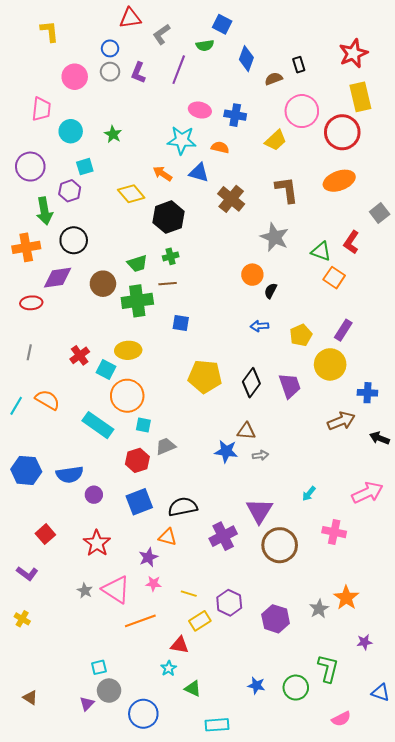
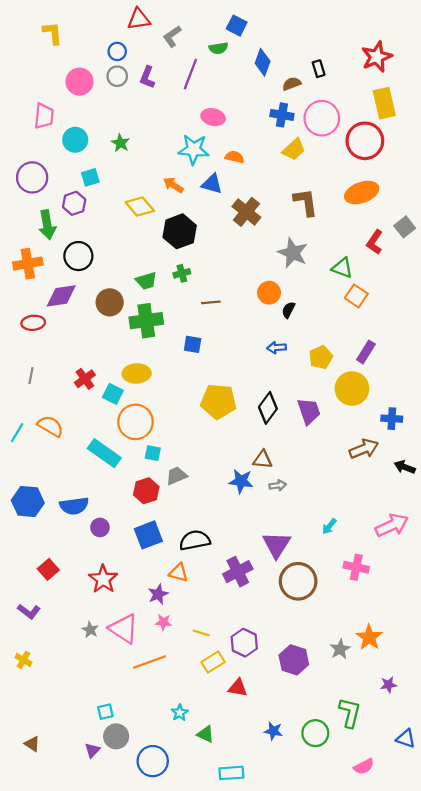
blue cross: (235, 115) -> (282, 115), moved
red L-shape: (351, 242) -> (375, 242), moved
brown line: (168, 284) -> (211, 302), moved
red triangle: (180, 645) -> (238, 688), moved

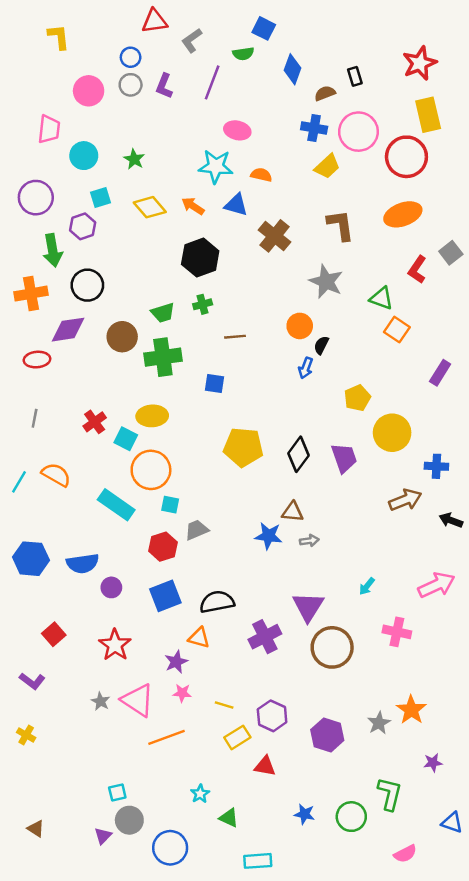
yellow diamond: (140, 207) -> (150, 207), moved
blue arrow: (277, 348) -> (306, 368), moved, turned -66
purple rectangle: (366, 352) -> (440, 373), moved

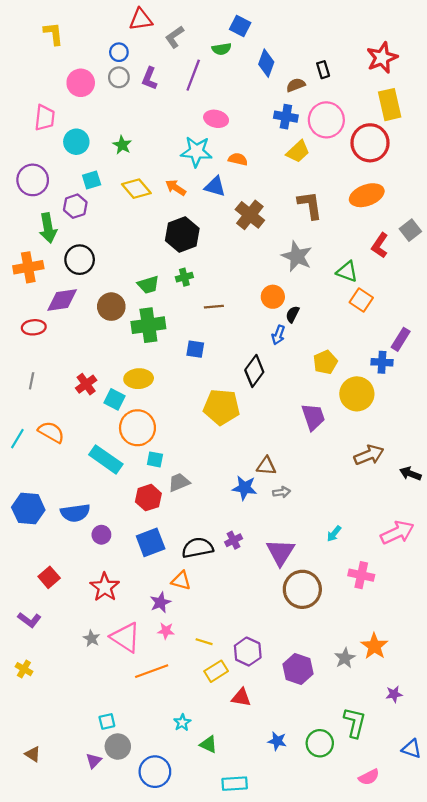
black diamond: (298, 454) -> (254, 371), moved
blue cross: (436, 466) -> (382, 362), moved
purple cross: (265, 637) -> (234, 540), moved, size x0.6

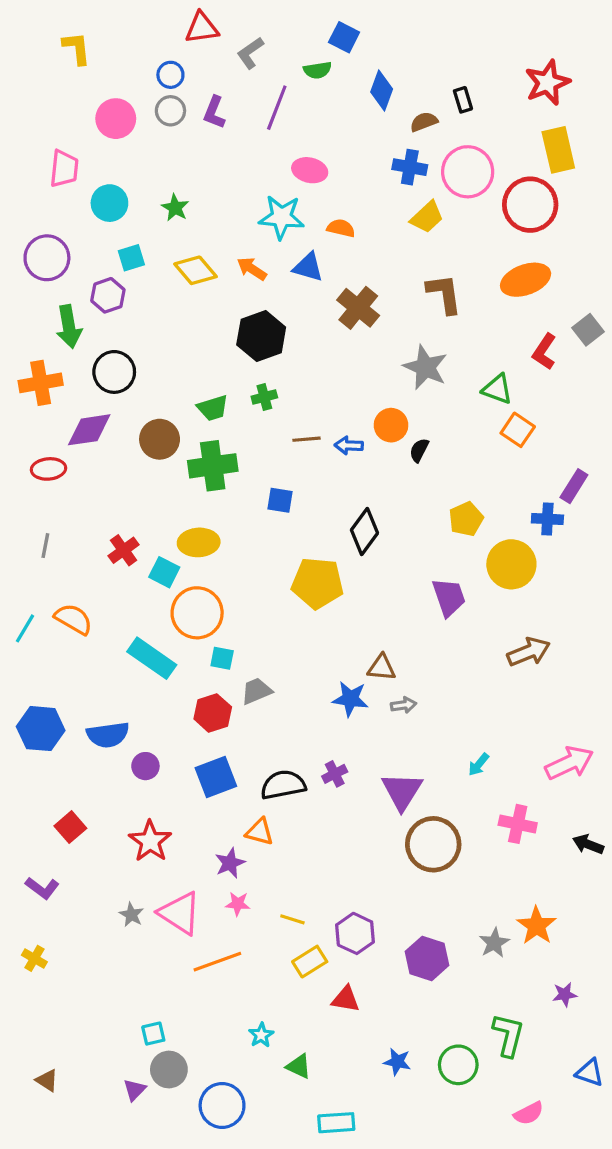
blue arrow: (278, 335) -> (349, 445), moved, turned 72
black arrow: (410, 474) -> (588, 844), moved

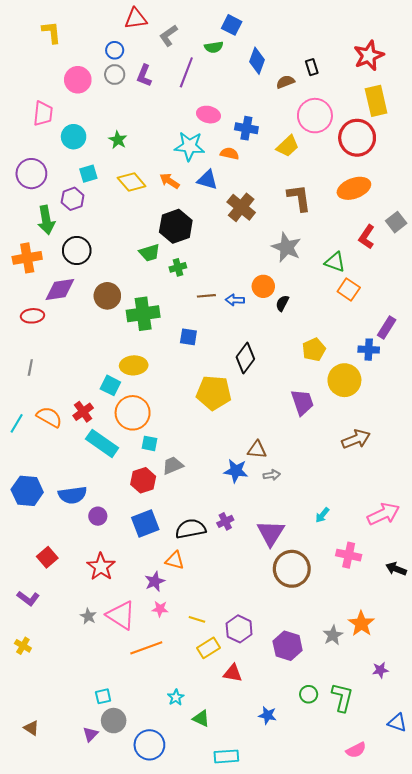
blue cross: (410, 167) -> (246, 128), moved
green trapezoid: (213, 408) -> (149, 253), moved
red cross: (124, 550) -> (83, 412), moved
green circle: (458, 1065) -> (309, 694), moved, size x0.7

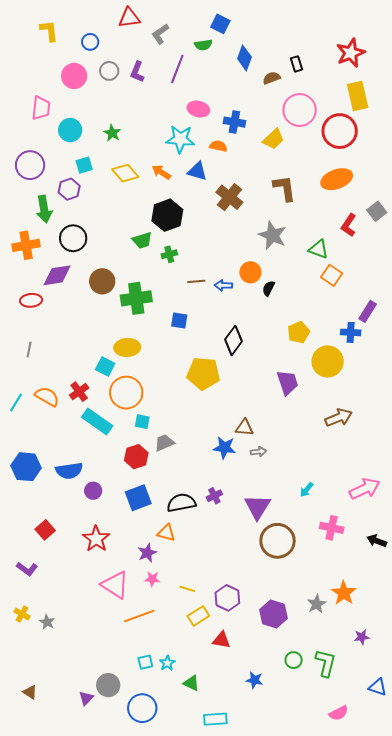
blue circle: (115, 50) -> (90, 42), moved
gray star: (88, 616) -> (47, 622), moved
cyan square: (103, 696) -> (145, 662), moved

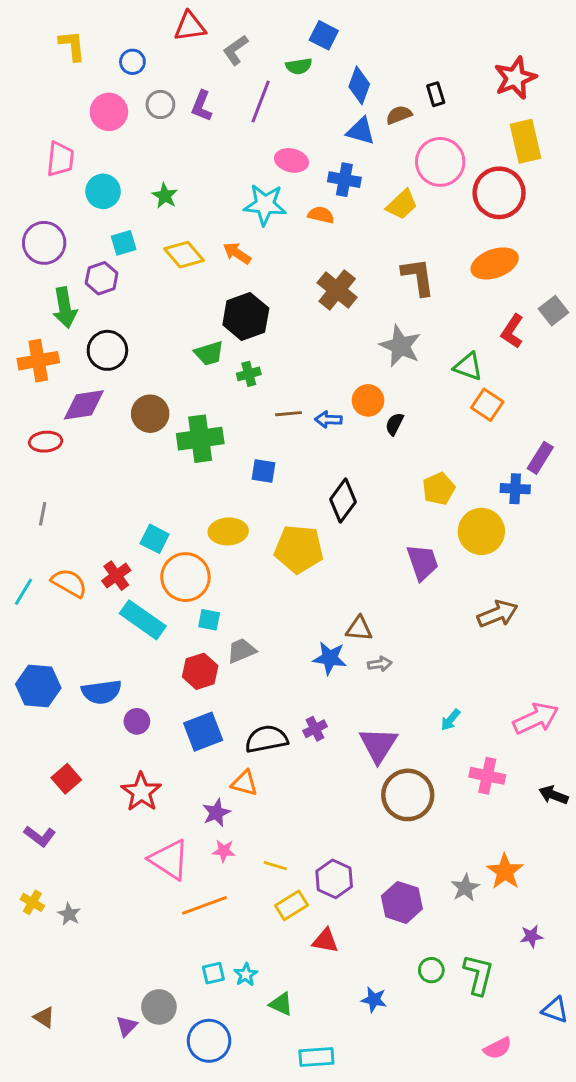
blue triangle: (197, 171) -> (361, 131), moved
yellow ellipse: (127, 347) -> (228, 531), moved

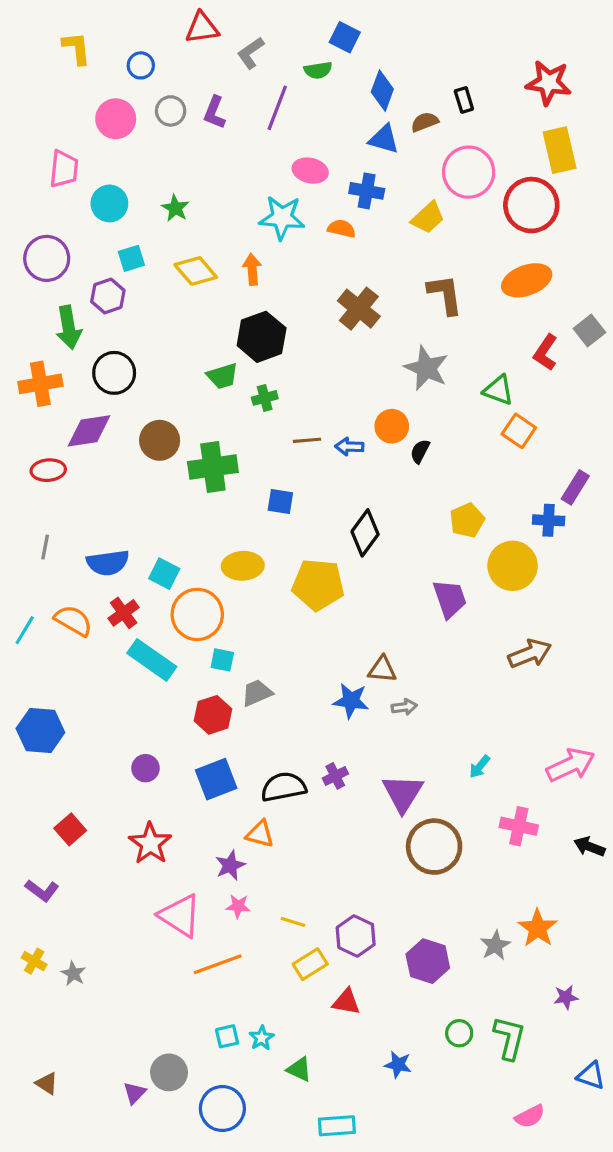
red star: (515, 78) -> (549, 83), turned 30
orange arrow: (237, 253) -> (252, 269), turned 52
blue semicircle: (102, 692) -> (108, 563), moved

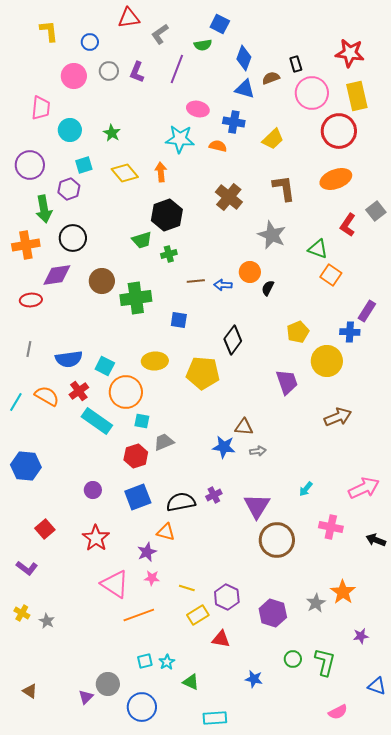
pink circle: (469, 172) -> (312, 93), moved

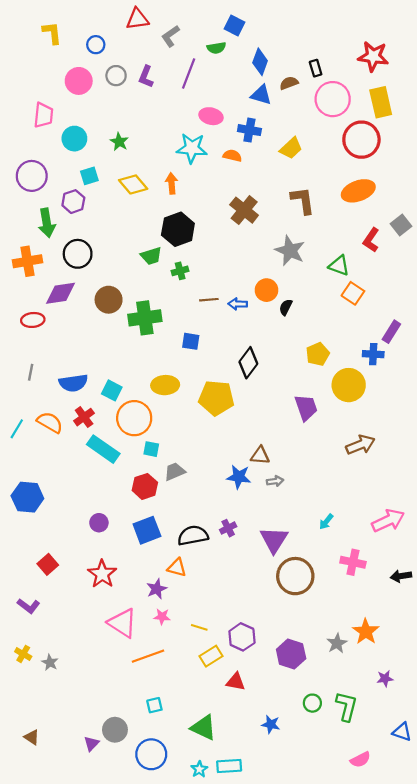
black arrow: (376, 540) -> (401, 576), turned -30
cyan star: (167, 662) -> (199, 769), moved
green triangle: (191, 682) -> (204, 728), size x1.5

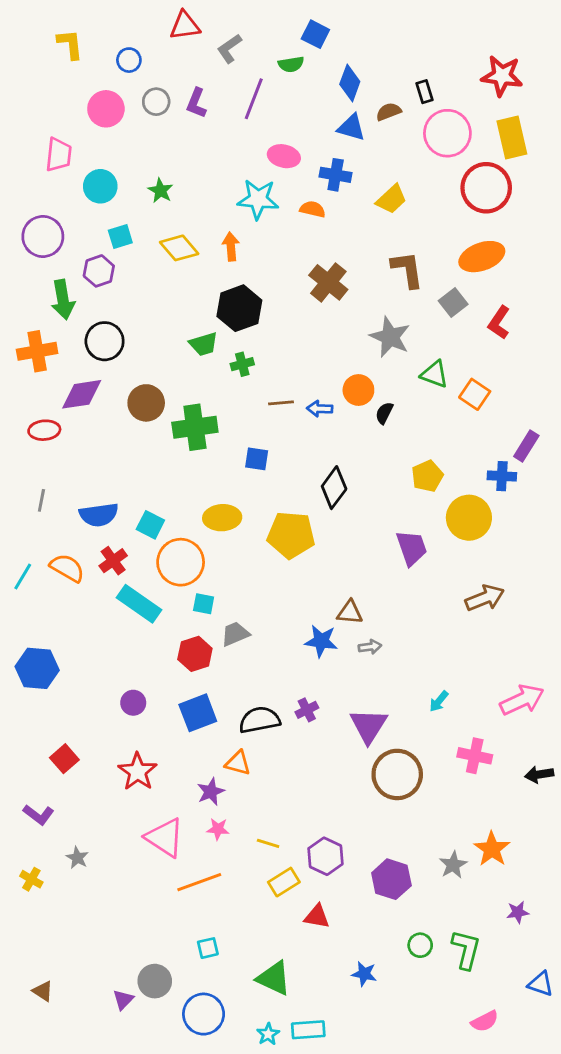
gray square: (401, 225) -> (453, 302), moved
green triangle: (339, 266) -> (435, 374), moved
gray star: (50, 663) -> (77, 858), moved

